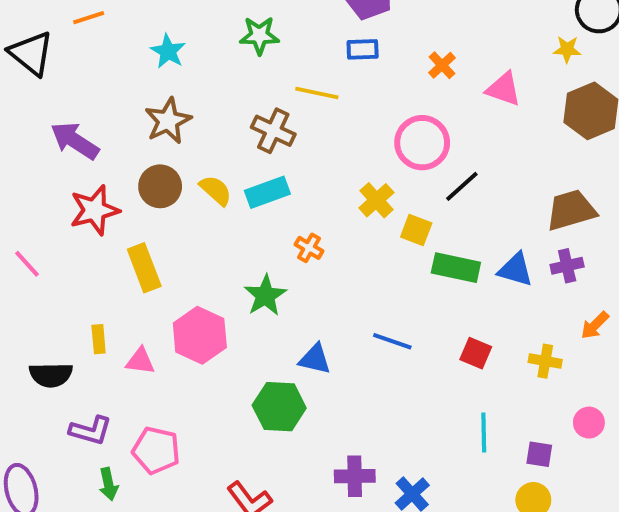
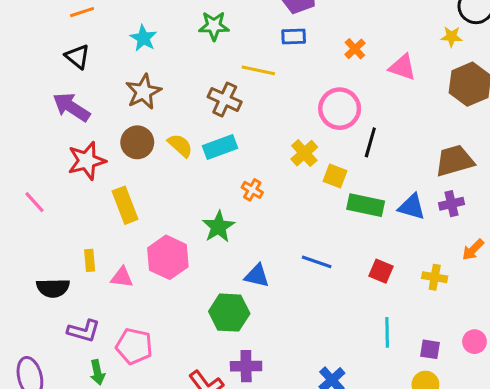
black triangle: (31, 53) -> (77, 57), moved, size x0.7
black line: (462, 186) -> (370, 142), turned -32
pink circle: (589, 423) -> (474, 342), moved
purple cross: (355, 476) -> (246, 366), moved

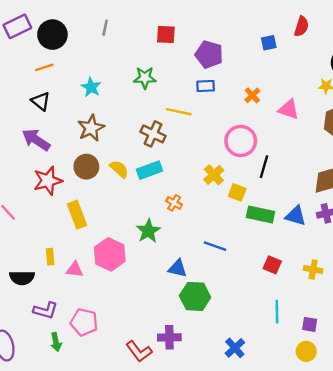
blue line: (317, 262) -> (215, 246), moved
green hexagon: (229, 313) -> (195, 296), moved

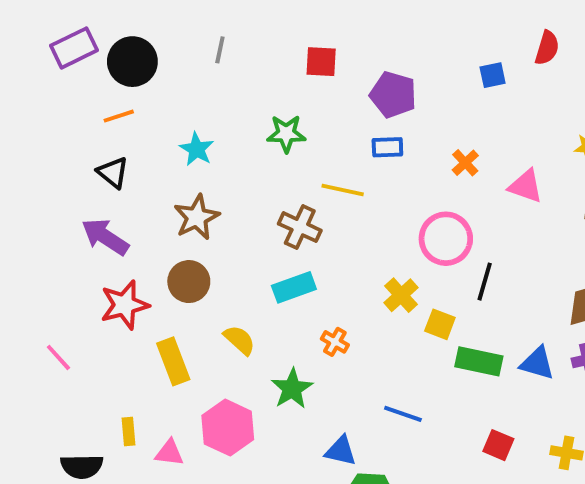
yellow semicircle: (119, 169) -> (239, 340), moved

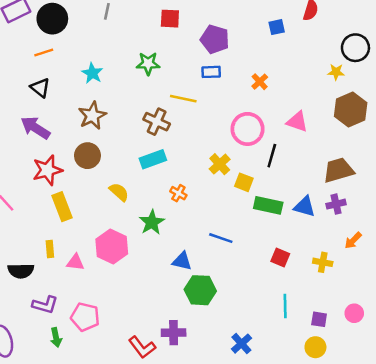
pink triangle: (526, 186) -> (297, 122), moved
yellow rectangle: (173, 361) -> (62, 207), moved

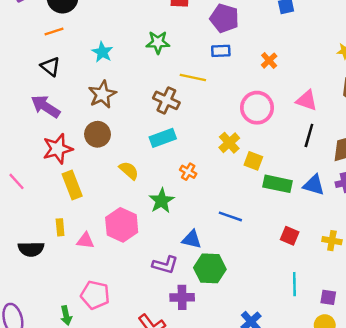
black line: (272, 156) -> (309, 135), moved
purple L-shape: (45, 305) -> (165, 265), moved
purple cross: (174, 333) -> (182, 297), moved

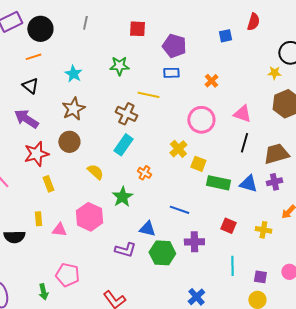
cyan rectangle: (163, 138) -> (123, 145), turned -35
yellow rectangle: (72, 185) -> (48, 184), size x0.7
purple cross: (182, 297) -> (194, 242), moved

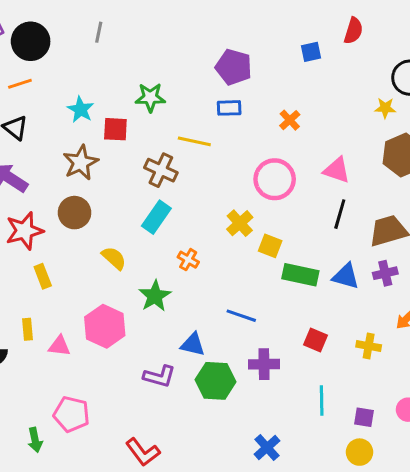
red square: (137, 29) -> (115, 129), moved

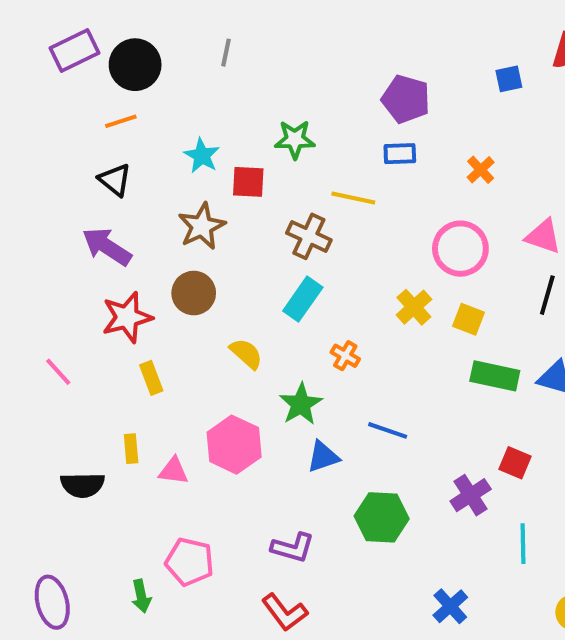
yellow square: (270, 246) -> (469, 319), moved
blue line: (241, 316) -> (388, 430), moved
blue triangle: (193, 344) -> (323, 457), moved, turned -32
purple cross: (264, 364) -> (471, 495), moved, turned -32
purple L-shape: (159, 376) -> (293, 548), moved

